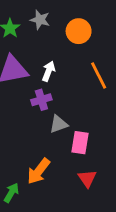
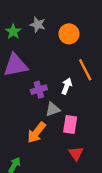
white arrow: (49, 71) -> (67, 86), moved
orange arrow: (39, 171) -> (36, 133), moved

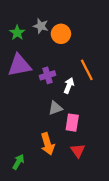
orange circle: (69, 34) -> (61, 34), moved
purple cross: (39, 90) -> (48, 75), moved
orange arrow: (36, 133) -> (48, 144), moved, turned -55

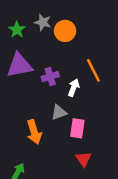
orange arrow: (48, 144) -> (34, 132), moved

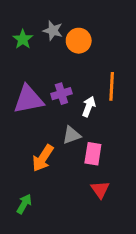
purple triangle: (19, 65) -> (29, 99), moved
orange line: (93, 70) -> (112, 86), turned 30
orange arrow: (34, 132) -> (43, 158), turned 50

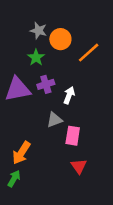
green star: (23, 39) -> (36, 57), moved
orange line: (112, 86) -> (89, 53), moved, turned 45
orange arrow: (43, 158) -> (21, 153), moved

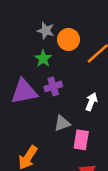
white arrow: (69, 95) -> (91, 102), moved

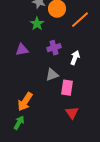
purple cross: (53, 86) -> (54, 48), moved
purple triangle: (24, 92) -> (22, 50), size x0.6

